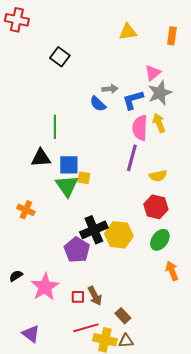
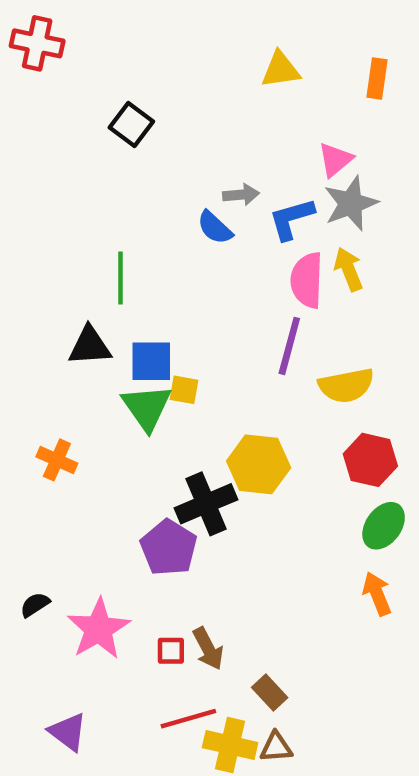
yellow semicircle: (158, 176) -> (346, 385), size x1.4
red hexagon: (156, 207) -> (370, 460), moved
yellow hexagon: (119, 235) -> (259, 464), moved
green ellipse: (160, 240) -> (384, 526), moved

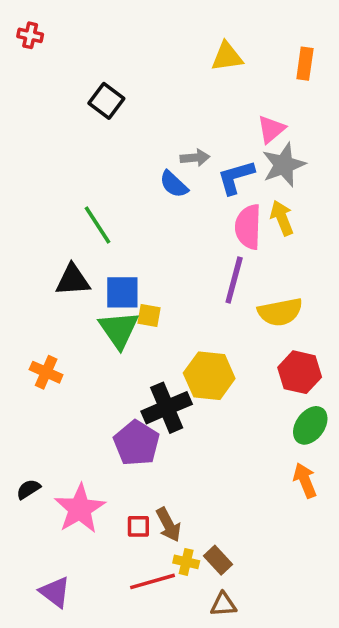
red cross: (37, 43) -> (30, 35), size x0.6
green line: (120, 278) -> (97, 225), turned -33
yellow cross: (230, 745) -> (186, 562), moved, size x0.6

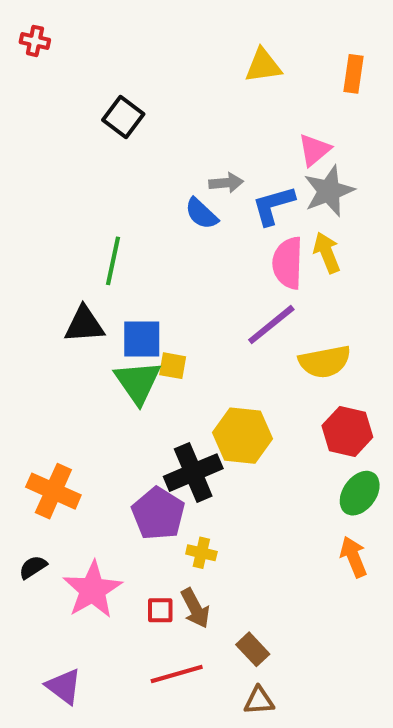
green line: (97, 225) -> (113, 261), turned 45
purple line: (234, 280) -> (271, 325), turned 36
orange cross: (46, 372) -> (53, 491), moved, size x1.4
yellow cross: (186, 562) -> (201, 553), moved

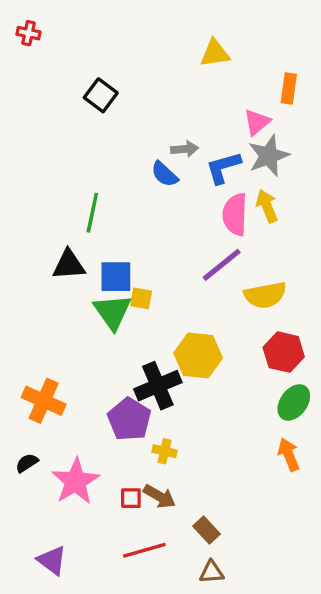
orange rectangle: (354, 74) -> (289, 89), moved
brown arrow: (195, 608) -> (159, 496), turned -32

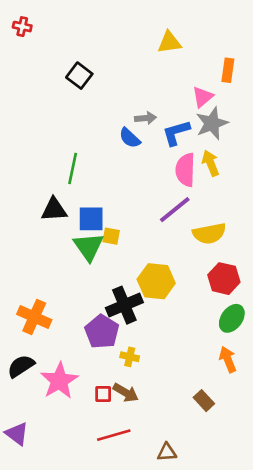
black semicircle: (27, 463) -> (21, 366), size x1.5
brown rectangle: (206, 530) -> (204, 401), moved
purple triangle: (52, 560) -> (17, 434), moved

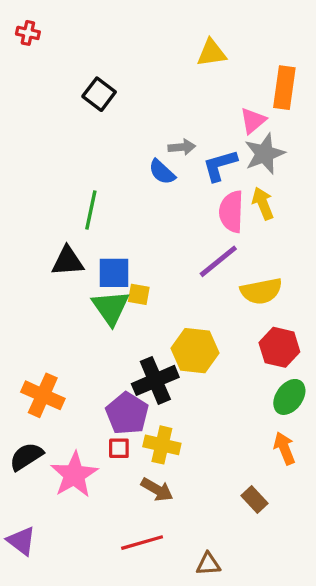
orange rectangle: (228, 70) -> (284, 88), size x1.4
yellow cross: (130, 357) -> (162, 445), size x1.5
red square: (103, 394) -> (119, 448), moved

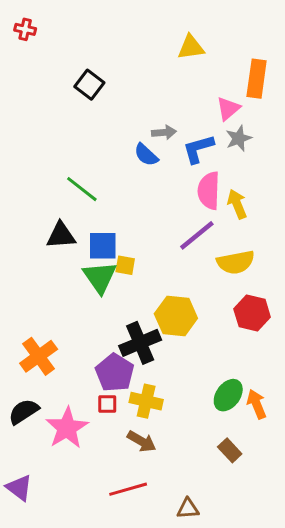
gray star: (265, 154) -> (239, 138), size x0.7
yellow arrow: (263, 203) -> (237, 204), moved
green line: (91, 210) -> (82, 189), turned -64
orange cross: (43, 395) -> (39, 356), turned 30
green ellipse: (289, 397) -> (228, 395), moved

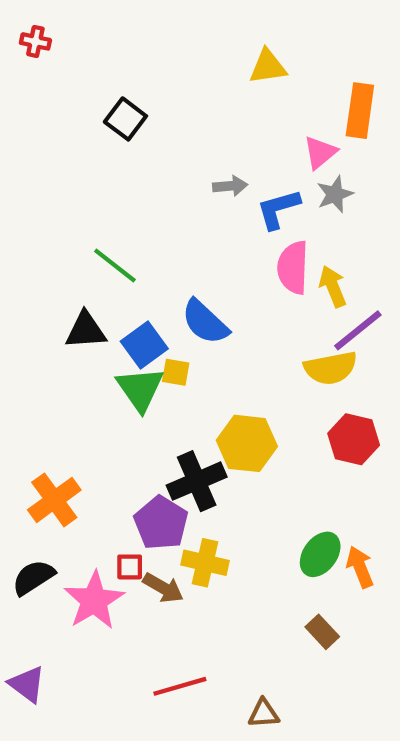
blue semicircle: (146, 155) -> (205, 322), moved, size x1.4
purple line: (197, 235) -> (358, 330), moved
blue square: (103, 246) -> (144, 345), turned -36
red square: (107, 404) -> (130, 567), moved
brown arrow: (142, 441) -> (163, 588), moved

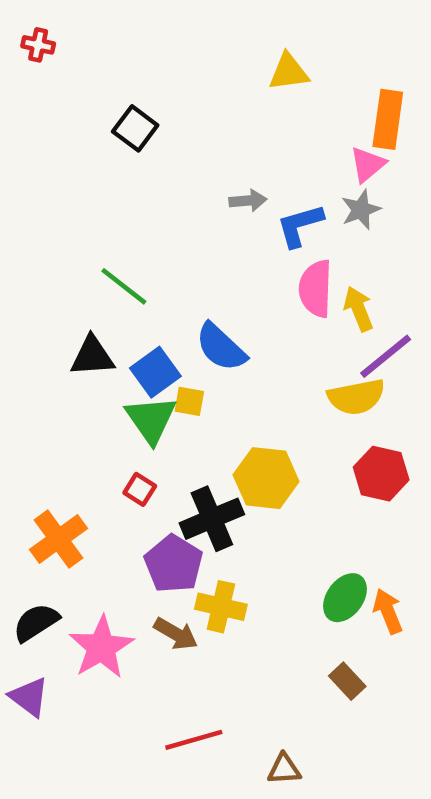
pink triangle: (320, 152) -> (368, 164), moved
red square: (130, 567) -> (140, 489), moved, turned 32
purple triangle: (27, 684) -> (29, 697), moved

